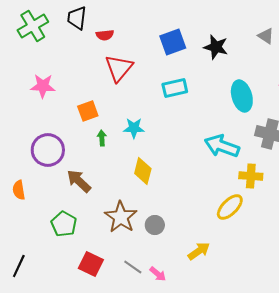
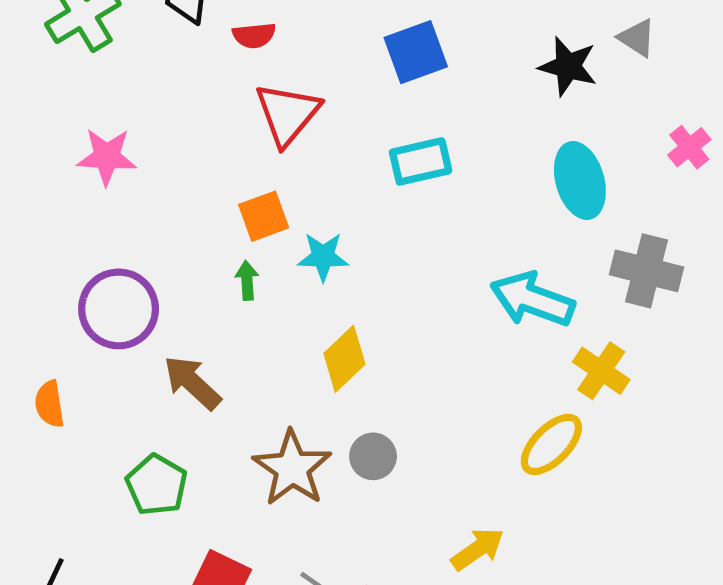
black star: (216, 47) -> (568, 66), moved
orange square: (88, 111) -> (264, 216), moved
yellow diamond: (143, 171) -> (344, 359), turned 32
yellow cross: (251, 176) -> (601, 371), turned 30
gray circle: (155, 225) -> (373, 456), moved

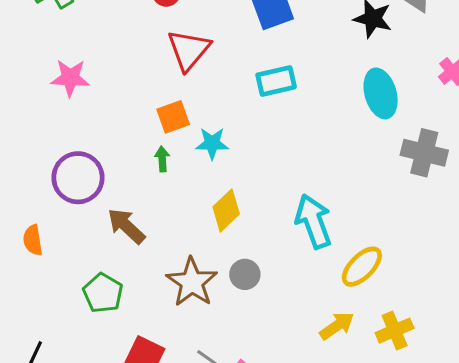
cyan arrow: (532, 299) -> (313, 221), moved, turned 50
yellow cross: (601, 371) -> (395, 331), moved, turned 33
yellow arrow: (478, 549) -> (337, 326), moved

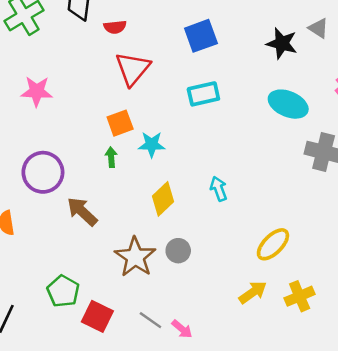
cyan ellipse: (381, 93) -> (288, 104), turned -51
cyan arrow: (313, 221) -> (219, 189), moved, size x0.6
green pentagon: (103, 293) -> (63, 291), moved

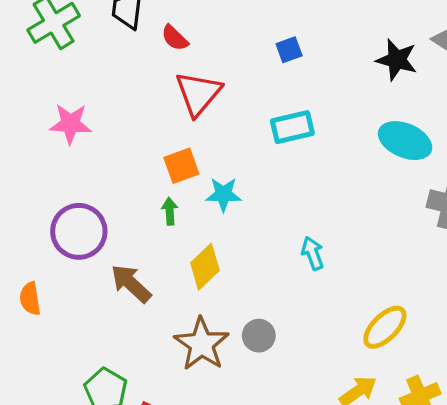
red semicircle: (115, 27) -> (175, 38), turned 50
blue square: (201, 36) -> (289, 50), size x0.6
yellow diamond: (163, 199) -> (205, 267), moved

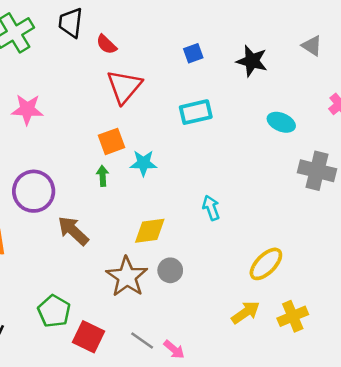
black star: (397, 60) -> (252, 61), moved
cyan ellipse: (405, 141) -> (281, 122), size x0.7
yellow diamond: (205, 267) -> (150, 231), moved, turned 36

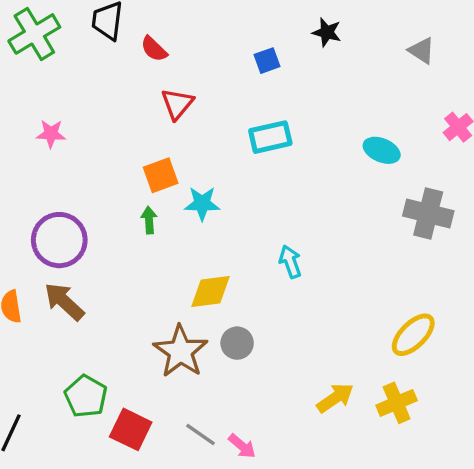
black star: (252, 61) -> (327, 32), moved, size x0.7
red triangle: (124, 87) -> (177, 104), size x0.7
pink star: (27, 109) -> (51, 134), size x0.7
brown arrow: (73, 231) -> (64, 302), moved
yellow ellipse: (266, 264) -> (413, 335), moved

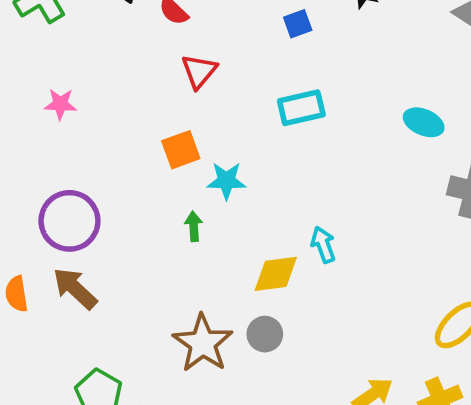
green arrow: (149, 220) -> (194, 226), moved
yellow diamond: (210, 292) -> (276, 274), moved

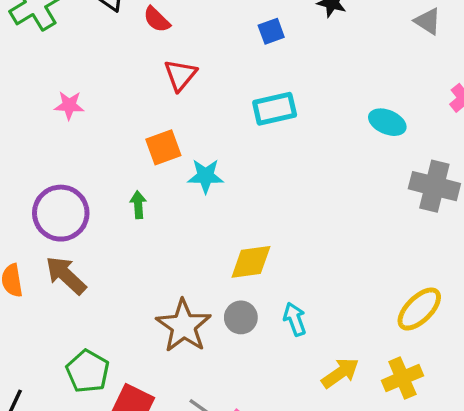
pink star: (60, 104) -> (69, 105), moved
green arrow: (194, 226) -> (138, 205), moved
cyan arrow: (323, 245) -> (295, 319), moved

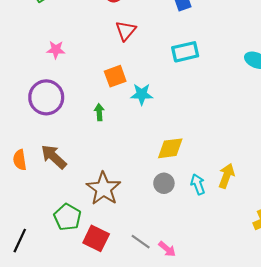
purple circle: (61, 213) -> (46, 97), moved
brown star: (184, 326) -> (103, 189), moved
yellow arrow: (340, 373) -> (226, 176), moved, turned -35

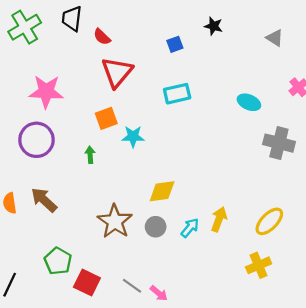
red triangle: (126, 31) -> (117, 72), size x1.5
pink star: (56, 50) -> (46, 92), size x1.8
cyan arrow: (198, 184) -> (190, 228), turned 60
brown star: (103, 189) -> (115, 221), moved

